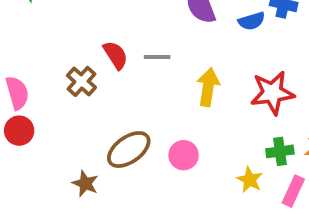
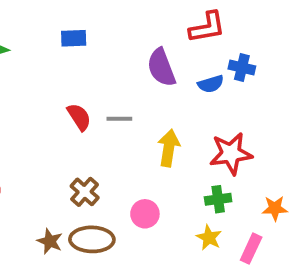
brown cross: (81, 81) -> (85, 192), moved
brown ellipse: (129, 150) -> (92, 239), moved, turned 36
green cross: (280, 151) -> (218, 199), moved

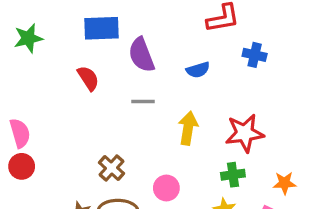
blue rectangle: (74, 38) -> (101, 28), size x1.5
purple semicircle: (161, 68) -> (141, 55), moved
blue semicircle: (211, 84) -> (198, 70), moved
red semicircle: (79, 117) -> (88, 78), moved

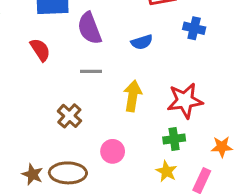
brown cross: (111, 168) -> (69, 116), moved

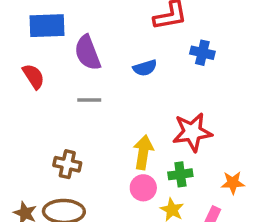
yellow arrow: (133, 96) -> (143, 152), moved
brown cross: (69, 116) -> (67, 164), moved, turned -30
pink circle: (113, 151) -> (143, 188), moved

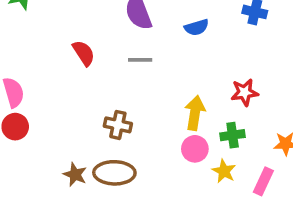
red semicircle: (34, 76) -> (84, 53), moved
red star: (192, 132) -> (245, 92), size x0.7

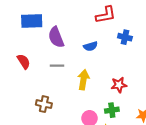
yellow arrow: (195, 113) -> (83, 80), moved

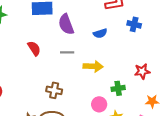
yellow arrow: (83, 80) -> (93, 66), turned 84
red star: (119, 85) -> (142, 71), moved
green cross: (112, 110) -> (118, 88), moved

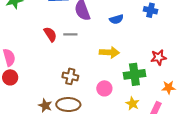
gray line: (67, 52) -> (70, 34), moved
green cross: (118, 88) -> (134, 74), size x1.5
pink circle: (99, 104) -> (104, 88), moved

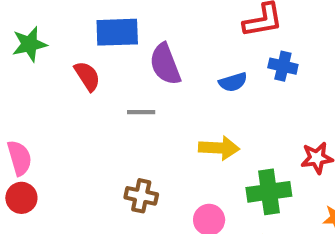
blue cross: (151, 10) -> (283, 66), moved
red semicircle: (50, 34) -> (87, 76), moved

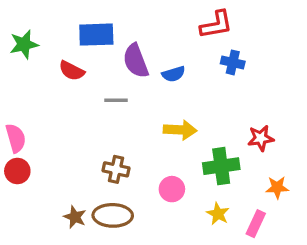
red semicircle: (87, 76) -> (72, 71), turned 150
blue semicircle: (233, 82) -> (174, 74), moved

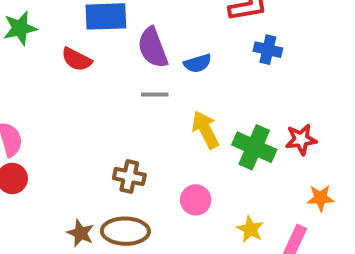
gray line: (116, 100) -> (155, 95), moved
yellow arrow: (180, 130) -> (205, 130), turned -120
green cross: (221, 166) -> (254, 147), moved, turned 32

